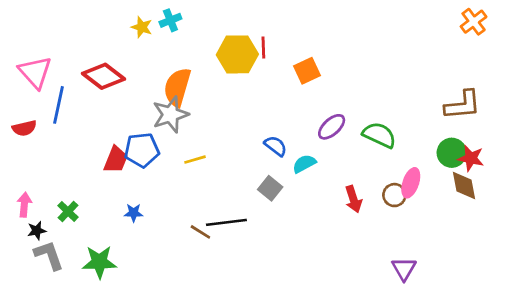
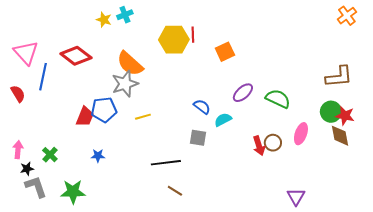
orange semicircle: (177, 87) -> (130, 64), turned -64
red semicircle: (24, 128) -> (18, 94), turned -108
gray square: (270, 188) -> (198, 138), turned -30
brown circle: (394, 195) -> (273, 143), moved
brown line: (200, 232) -> (175, 191), moved

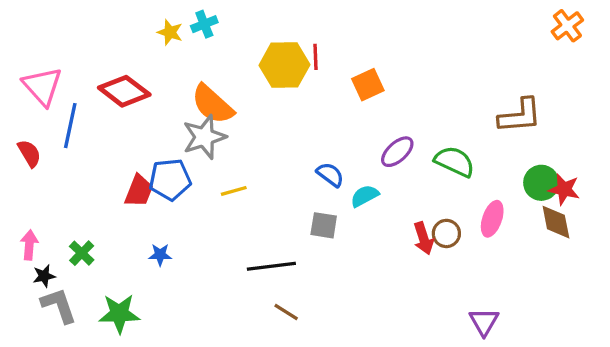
brown L-shape: (339, 77) -> (520, 116), moved

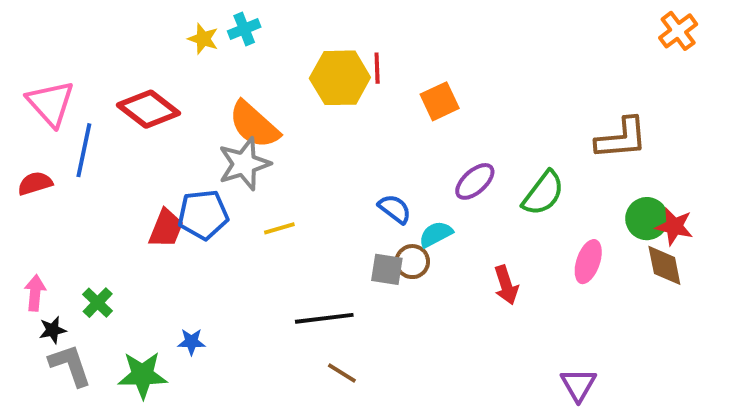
red semicircle: (29, 153) -> (35, 183), turned -76
green semicircle: (455, 162) -> (543, 193), turned 102
brown circle: (446, 233) -> (412, 262), moved
blue star: (160, 255) -> (191, 342), moved

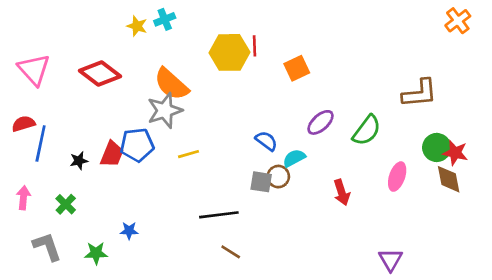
blue line: (84, 150) -> (41, 144), moved
black star: (53, 330) -> (79, 161), moved
green star: (143, 375) -> (96, 253), size x0.7

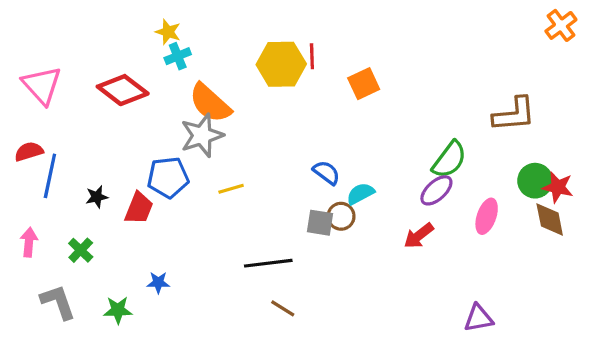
cyan cross: (165, 19) -> (178, 56), moved
purple ellipse: (321, 122) -> (436, 190), moved
red trapezoid: (112, 154) -> (139, 208), moved
red arrow: (342, 192) -> (419, 236), turned 70
purple triangle: (391, 260) -> (478, 318), turned 50

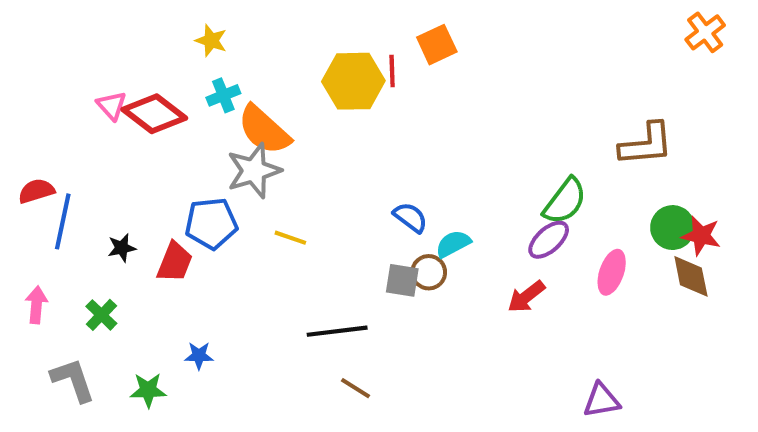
cyan cross: (178, 56) -> (223, 95), moved
orange square: (364, 84) -> (437, 45), moved
pink triangle: (42, 85) -> (112, 106), moved, size x0.6
yellow line: (231, 189) -> (290, 238), turned 35

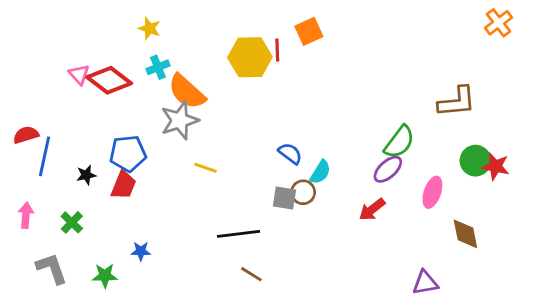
blue pentagon: (211, 223) -> (128, 153), moved
cyan semicircle: (453, 244) -> (320, 172), turned 150
brown diamond: (691, 276) -> (465, 234), moved

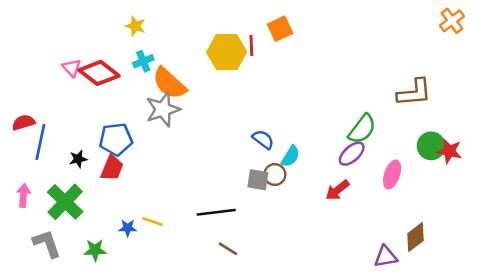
yellow line: (205, 168) -> (152, 221), moved
green cross: (72, 222) -> (65, 202), size x1.8
brown diamond: (465, 234) -> (416, 237), moved, turned 64

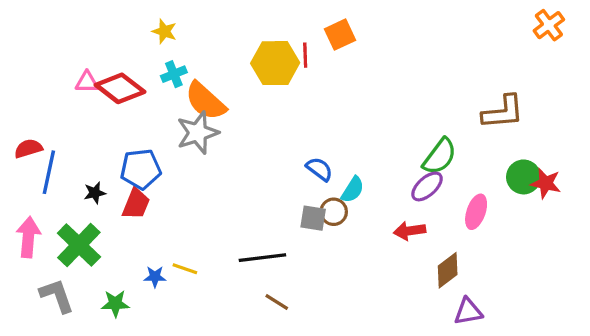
pink triangle: (72, 68) -> (87, 82), turned -48
red arrow: (337, 190) -> (410, 231), turned 30
pink arrow: (23, 195) -> (28, 237), size x1.4
brown diamond: (416, 237) -> (448, 270), moved

